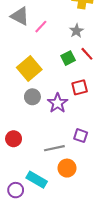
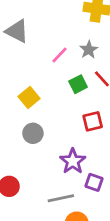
pink line: (41, 27) -> (59, 55), moved
yellow square: (29, 69) -> (29, 97), size x0.7
purple star: (58, 103) -> (73, 161), moved

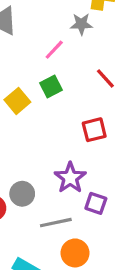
gray star: (89, 50) -> (81, 24), moved, turned 30
green square: (78, 84) -> (51, 86), moved
gray circle: (33, 133) -> (22, 194), moved

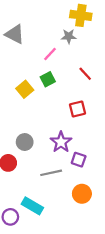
gray circle: (22, 194) -> (25, 142), moved
orange circle: (75, 253) -> (82, 194), moved

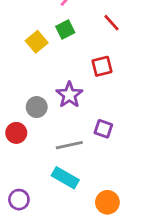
purple star: (61, 142) -> (69, 95), moved
orange circle: (82, 194) -> (107, 202), moved
cyan rectangle: (32, 206) -> (65, 178), moved

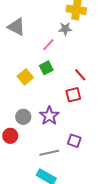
red line: (111, 23) -> (80, 75), moved
gray circle: (37, 107) -> (23, 117), moved
red circle: (16, 133) -> (10, 136), moved

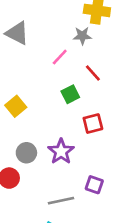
green square: (46, 68) -> (70, 94), moved
red line: (80, 75) -> (93, 73), moved
yellow square: (25, 77) -> (16, 106), moved

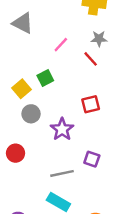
gray star: (82, 36) -> (99, 39), moved
green square: (70, 94) -> (45, 78), moved
gray circle: (26, 153) -> (31, 114), moved

